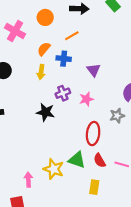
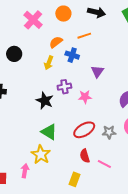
gray star: (117, 116) -> (109, 132), moved
red ellipse: (93, 134) -> (84, 130), turned 40
green triangle: (77, 160) -> (49, 132), moved
pink arrow: (28, 180) -> (25, 171), moved

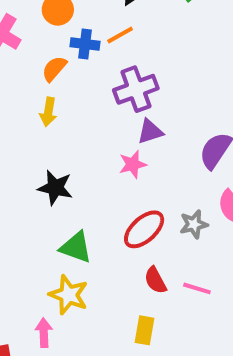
orange line: (84, 36) -> (120, 35), moved
blue cross: (72, 55) -> (85, 44), moved
purple triangle: (97, 71) -> (150, 132), moved, turned 48
purple cross: (64, 87) -> (136, 89), moved, size x1.5

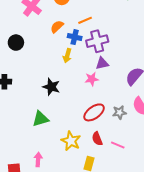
orange line: (120, 35) -> (85, 20), moved
blue cross: (85, 44) -> (75, 37), moved
yellow arrow: (48, 112) -> (67, 56), moved
green triangle: (76, 247) -> (40, 119), moved, turned -42
yellow star: (69, 295) -> (71, 141), moved

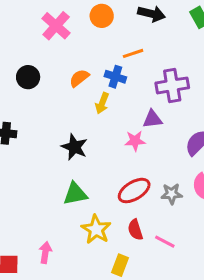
orange semicircle: (57, 27) -> (79, 78), moved
purple cross: (97, 41) -> (172, 85), moved
green triangle: (40, 119) -> (75, 194), moved

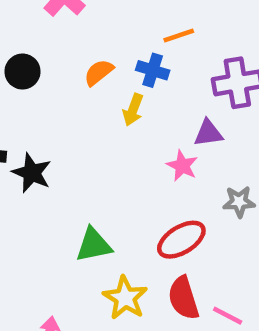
pink star: (135, 141) -> (182, 166), turned 30
black star: (74, 147) -> (32, 173), moved
gray star: (172, 194) -> (239, 202), moved
red semicircle: (135, 230) -> (183, 298), size x1.4

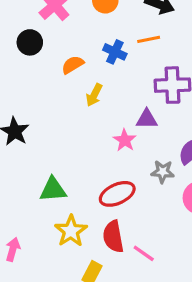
orange line: (179, 35) -> (149, 39), moved
blue cross: (153, 70) -> (115, 52), moved
black circle: (23, 72) -> (30, 42), moved

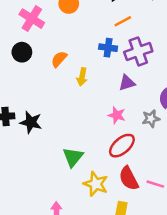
orange line: (149, 39) -> (123, 21), moved
blue cross: (115, 52) -> (108, 48), moved
pink star: (125, 140) -> (117, 115), moved
green triangle: (53, 190) -> (73, 157), turned -30

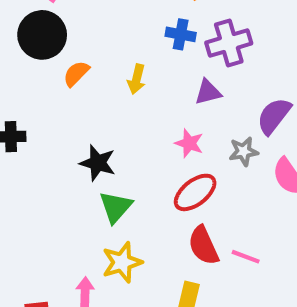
black circle: (22, 52) -> (42, 35), size x1.5
orange semicircle: (59, 59) -> (76, 74), moved
black star: (31, 122) -> (98, 163), moved
yellow star: (96, 184) -> (122, 262), moved, turned 30

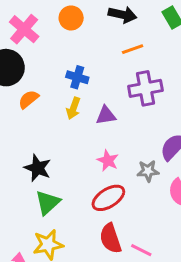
blue cross: (181, 34) -> (77, 77), moved
purple triangle: (208, 92) -> (106, 115), moved

